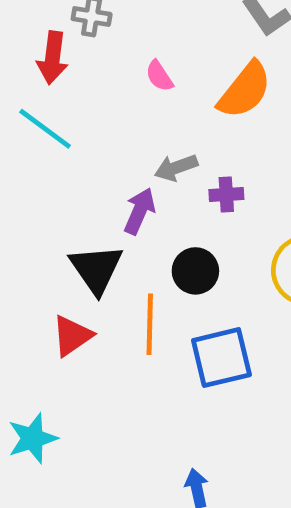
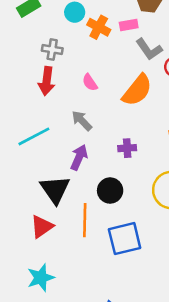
red arrow: (53, 58) -> (47, 81), moved
cyan line: (45, 129) -> (34, 136), moved, turned -64
gray arrow: (176, 168) -> (82, 121), moved, turned 65
cyan star: (32, 438) -> (41, 278), moved

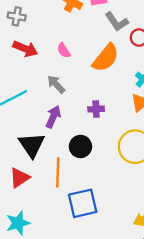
gray cross: (52, 50) -> (17, 16), moved
red arrow: (47, 81) -> (25, 49), turned -75
blue square: (125, 239) -> (83, 203), moved

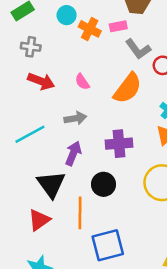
gray arrow: (56, 84) -> (75, 118), turned 126
purple cross: (96, 109) -> (119, 144), size x1.5

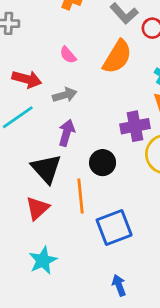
red arrow: (41, 81) -> (27, 79), moved
purple cross: (119, 144) -> (135, 126), moved

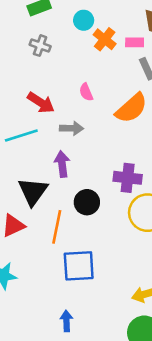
purple arrow: (67, 133) -> (62, 164), turned -40

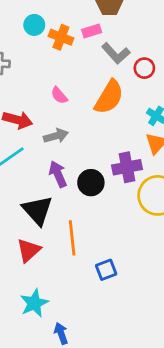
black circle: (87, 202) -> (91, 183), moved
blue square: (79, 266) -> (106, 270), size x0.6
blue arrow: (66, 321) -> (61, 333), moved

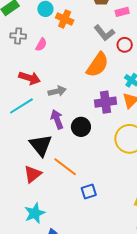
pink rectangle: (92, 31) -> (122, 12), moved
pink semicircle: (59, 95) -> (41, 45), moved, turned -112
purple cross: (127, 167) -> (106, 102), moved
orange line: (72, 238) -> (65, 167), turned -50

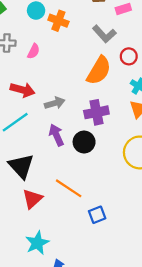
red circle: (125, 45) -> (129, 56), moved
purple cross: (106, 102) -> (96, 112), moved
black triangle: (41, 145) -> (21, 166), moved

